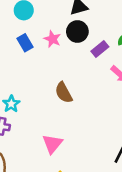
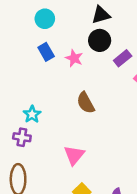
pink star: (52, 39) -> (74, 58), moved

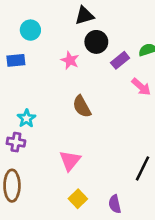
black triangle: (101, 15) -> (84, 16), moved
cyan circle: (45, 19) -> (30, 30), moved
blue rectangle: (46, 52) -> (16, 60), moved, turned -66

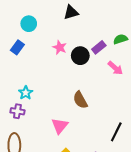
black circle: (96, 42) -> (80, 56), moved
blue rectangle: (16, 60) -> (17, 47), turned -48
brown semicircle: (82, 106) -> (80, 100), moved

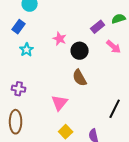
pink star: (60, 47) -> (60, 39), moved
black circle: (80, 56) -> (80, 51), moved
cyan star: (26, 93) -> (27, 50), moved

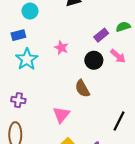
blue rectangle: (19, 27) -> (18, 35), turned 40
cyan star: (27, 50) -> (27, 59), size x1.5
black circle: (80, 51) -> (94, 60), moved

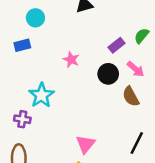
green semicircle: (123, 27) -> (142, 36), turned -32
cyan star: (27, 59) -> (41, 95), moved
brown semicircle: (82, 89) -> (131, 97), moved
pink triangle: (61, 115) -> (86, 144), moved

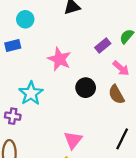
pink star: (71, 60) -> (59, 59), size x1.5
black circle: (108, 74) -> (86, 88), moved

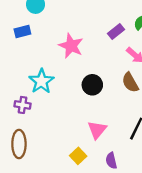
black circle: (86, 88) -> (92, 85), moved
pink triangle: (73, 140) -> (97, 130), moved

